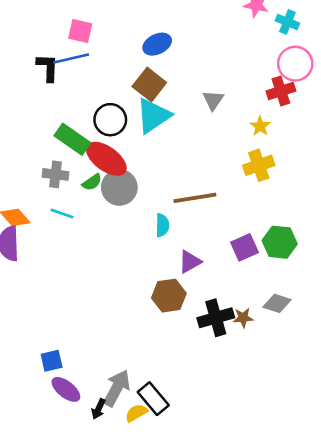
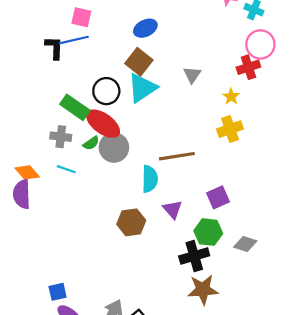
cyan semicircle: (162, 225) -> (150, 179), size x1.4
green hexagon: (280, 242) -> (208, 232), moved
purple triangle: (190, 262) -> (173, 209), turned -42
brown hexagon: (169, 296) -> (131, 222), moved
brown star: (243, 318) -> (203, 290), moved, size x1.8

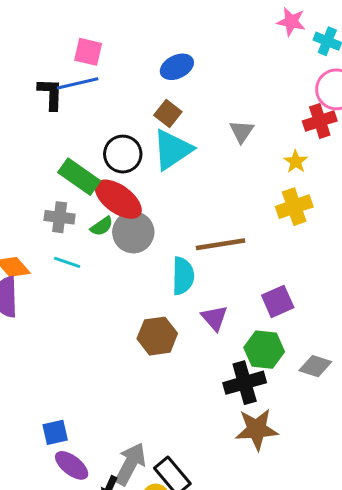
brown square: (139, 62) -> (168, 113), size x0.7

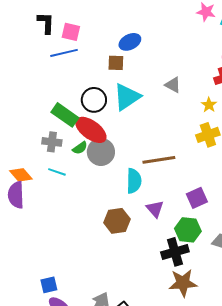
black L-shape: (51, 94) -> (46, 23), moved
brown square: (168, 113) -> (116, 63), moved, turned -36
gray triangle: (242, 131) -> (173, 85), turned -36

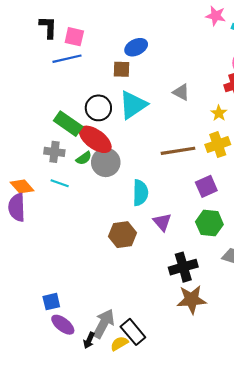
brown line: (159, 160) -> (178, 151), moved
purple square: (197, 198) -> (206, 186), moved
green hexagon: (188, 230) -> (209, 223), moved

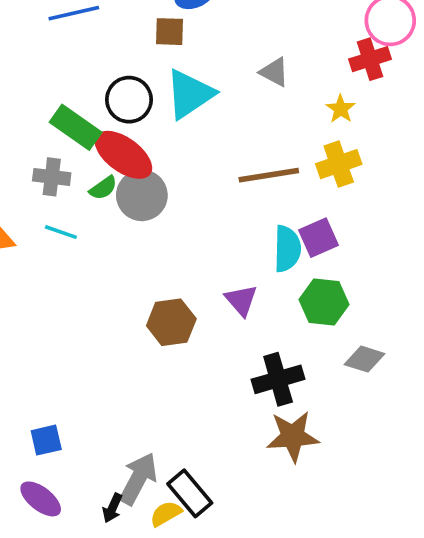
cyan semicircle: (140, 193) -> (287, 249), moved
purple ellipse: (63, 325) -> (41, 499), moved

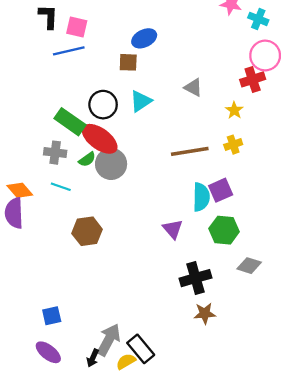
cyan triangle: (190, 94) -> (141, 101), size x0.7
yellow cross: (339, 164) -> (233, 145), size x0.7
brown hexagon: (171, 322) -> (87, 231), moved
brown star: (293, 436) -> (205, 313), size x0.7

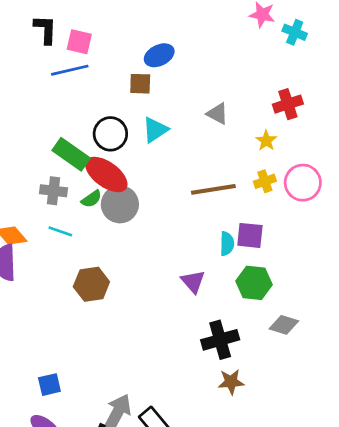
pink circle: (265, 55) -> (303, 183), moved
purple square: (221, 190) -> (250, 235), turned 30
cyan semicircle: (201, 197) -> (227, 244), size x0.7

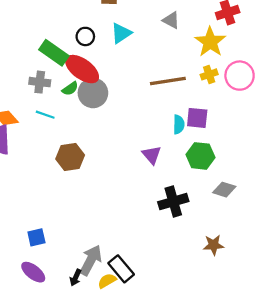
black circle: (110, 134) -> (85, 36), size x0.7
yellow star: (266, 141) -> (210, 42), size x1.8
brown star: (231, 382) -> (213, 245), moved

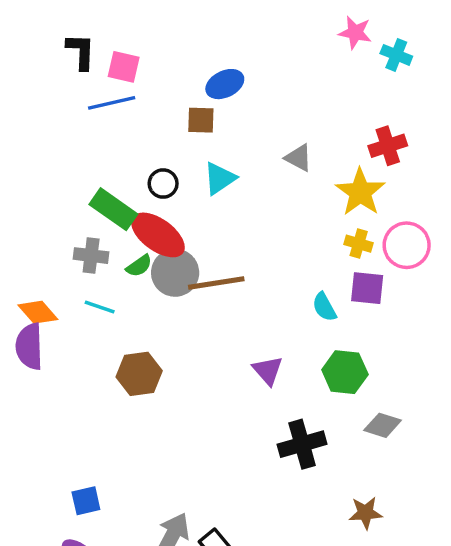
yellow cross: (209, 74) -> (359, 244), turned 35
brown line: (168, 81) -> (216, 283), moved
purple square: (197, 118) -> (367, 288), moved
cyan semicircle: (179, 124) -> (324, 307), moved, turned 150

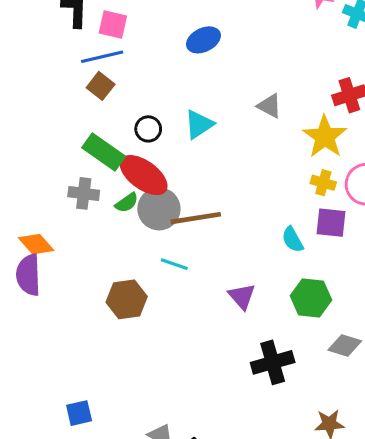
brown square: (201, 120) -> (101, 86), moved, turned 36
cyan line: (100, 307) -> (174, 264), moved

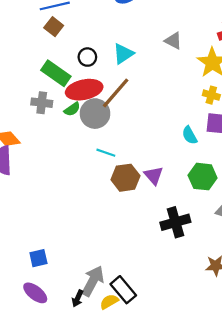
red ellipse: (144, 175) -> (84, 90), turned -48
brown line: (196, 218) -> (116, 93), moved, turned -40
brown hexagon: (127, 299) -> (125, 178), moved

